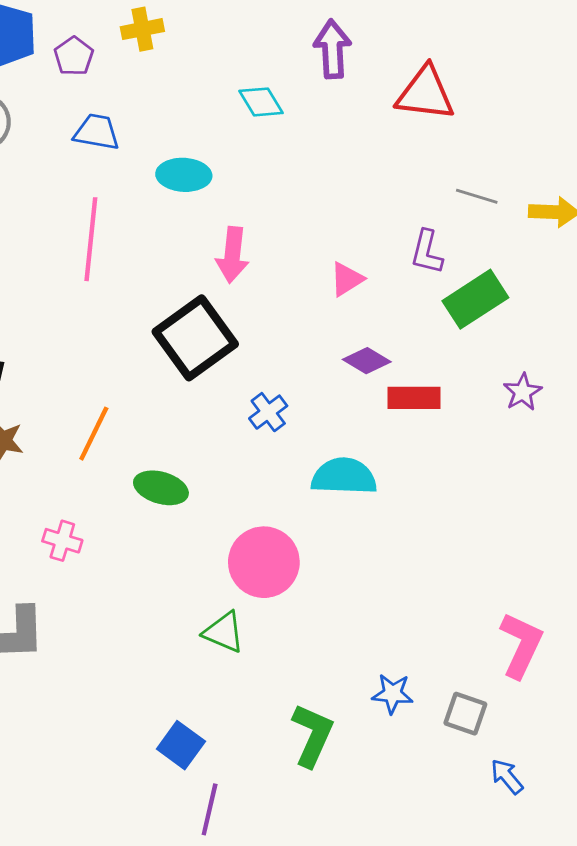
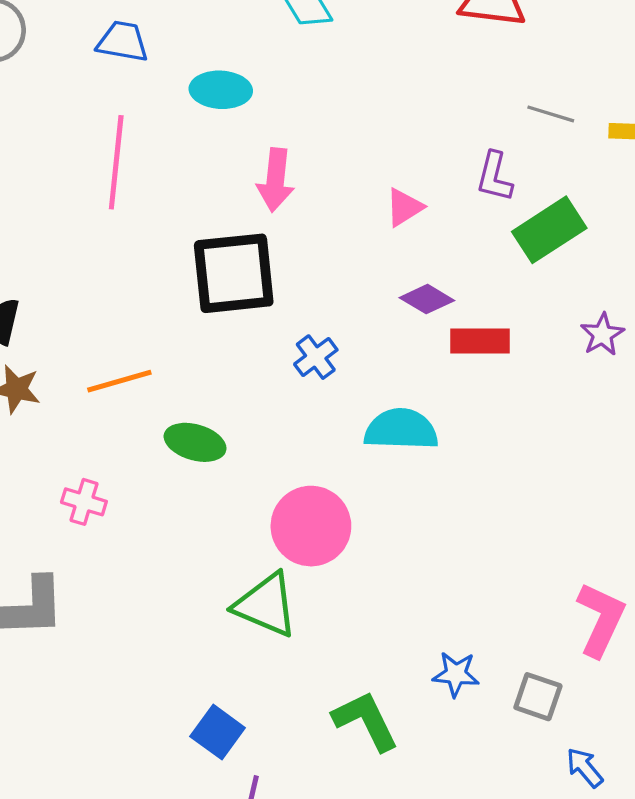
black square: (195, 338) -> (234, 273), turned 30
orange line: (94, 434) -> (119, 381), turned 48
green triangle: (224, 632) -> (266, 605), size x1.4
green L-shape: (312, 735) -> (366, 721), turned -50

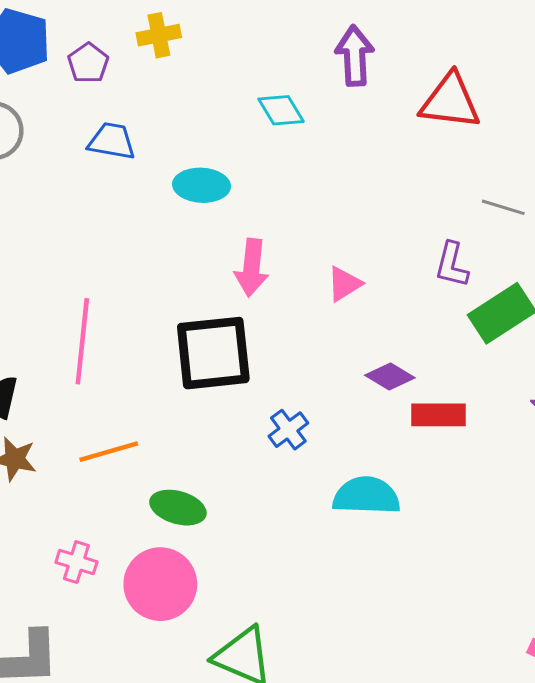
pink line: (116, 162) -> (82, 341), moved
pink triangle: (404, 207) -> (344, 284), moved
pink circle: (311, 526) -> (160, 584), moved

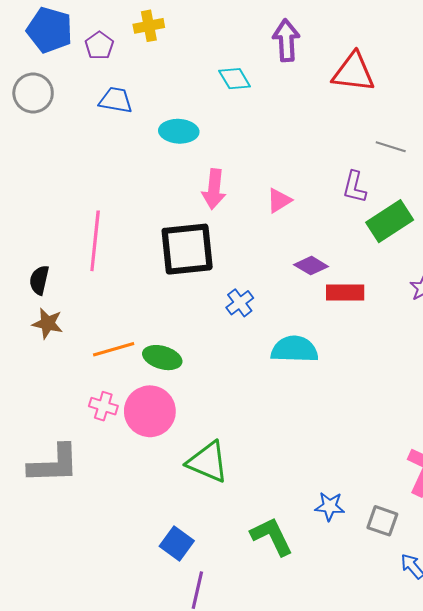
orange line: (109, 452) -> (114, 349), moved
pink cross: (76, 562) -> (103, 406), moved

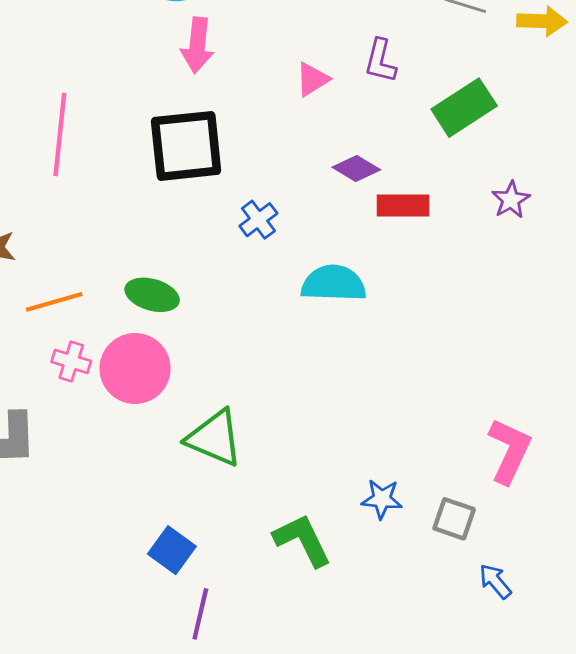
purple L-shape: (354, 187) -> (380, 61), moved
pink arrow: (214, 189) -> (197, 45), moved
orange line: (114, 349) -> (54, 302), moved

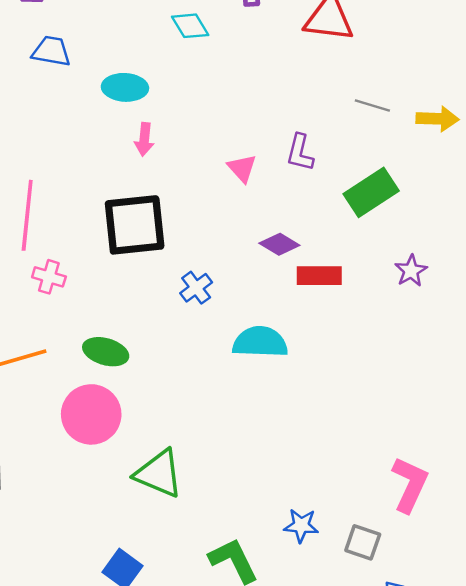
pink arrow: (197, 45) -> (144, 139), size x0.7
pink triangle: (312, 79) -> (242, 168), turned -40
pink cross: (71, 361) -> (49, 277), moved

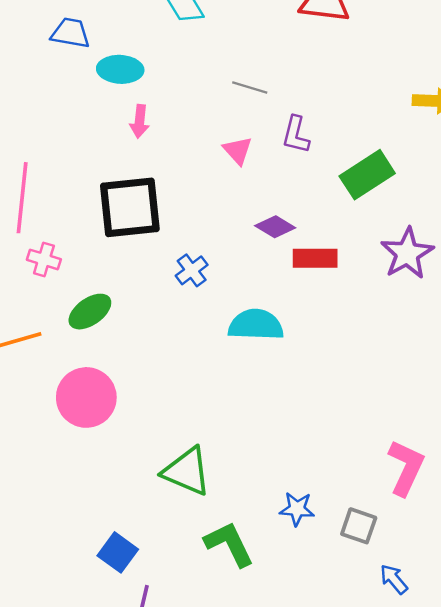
blue trapezoid: (51, 51) -> (71, 33), moved
gray line: (372, 105) -> (250, 88), moved
purple star: (411, 271) -> (407, 253), size x1.6
green ellipse: (106, 352) -> (90, 312), moved, turned -51
green triangle: (159, 474) -> (187, 471), moved

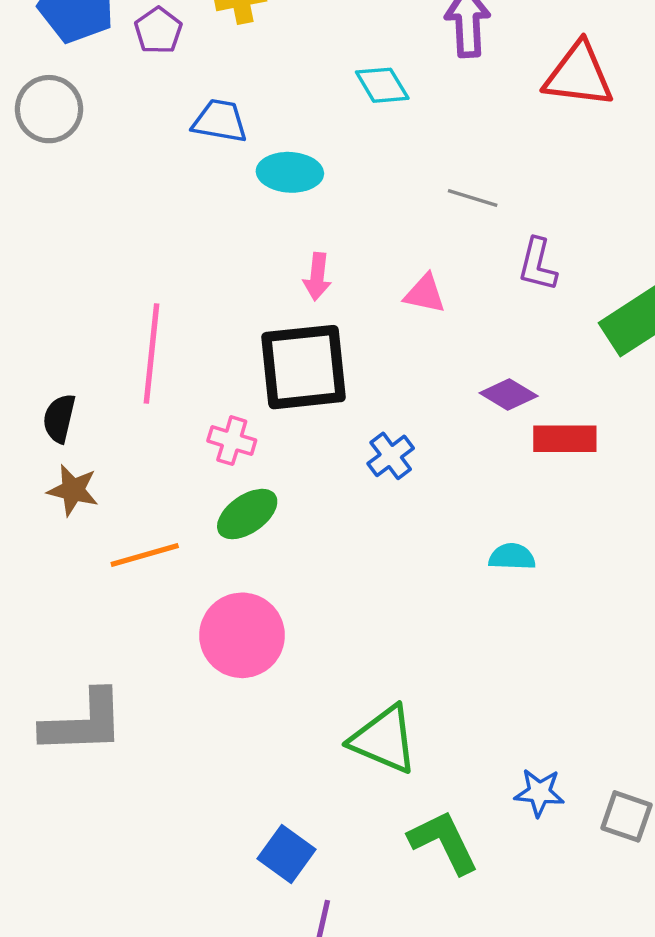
pink arrow: (140, 121) -> (317, 277), moved
pink triangle: (238, 150) -> (425, 294), moved, turned -36
pink cross: (44, 259) -> (232, 441), moved
cyan semicircle: (256, 325) -> (512, 557), moved, size x0.6

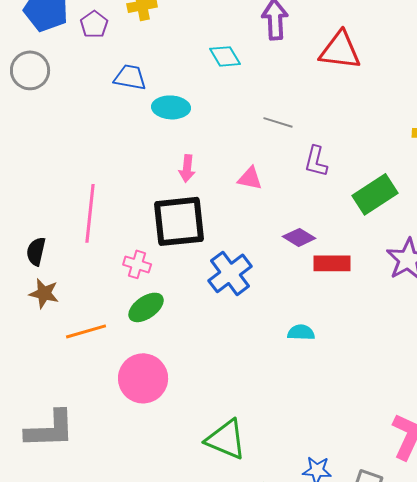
blue cross: (391, 456) -> (230, 273), size x1.6

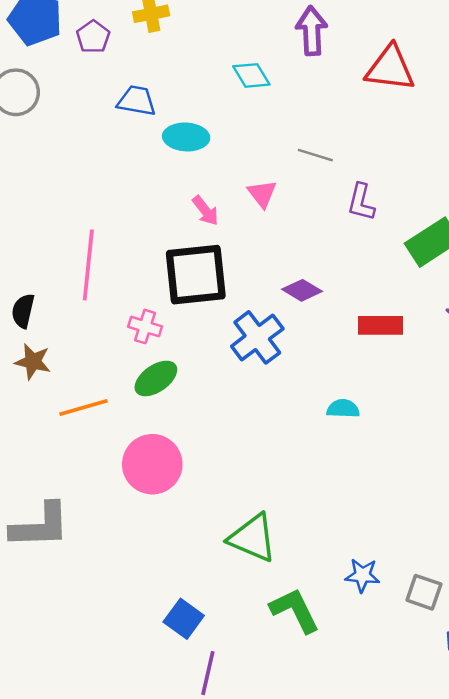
pink arrow: (187, 168) -> (205, 211), turned -44
pink triangle: (250, 178) -> (262, 194), moved, turned 40
purple diamond: (299, 237) -> (302, 290), moved

